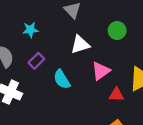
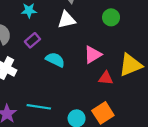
white triangle: (80, 45) -> (67, 20), moved
cyan semicircle: (62, 79) -> (55, 60), turned 144

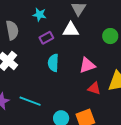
purple rectangle: (32, 40) -> (46, 38), moved
cyan semicircle: (55, 60) -> (53, 63), turned -126

